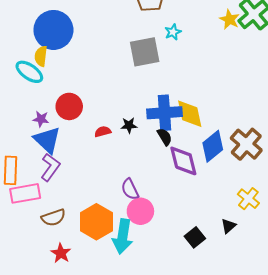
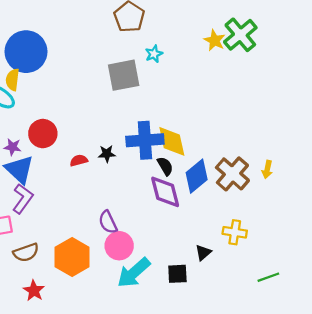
black semicircle: (165, 137) -> (165, 166), moved
yellow cross: (248, 199) -> (235, 232), turned -30
black triangle: (228, 226) -> (203, 252), moved
cyan arrow: (123, 236) -> (134, 273), moved, turned 40
black square: (195, 237) -> (177, 274), turned 36

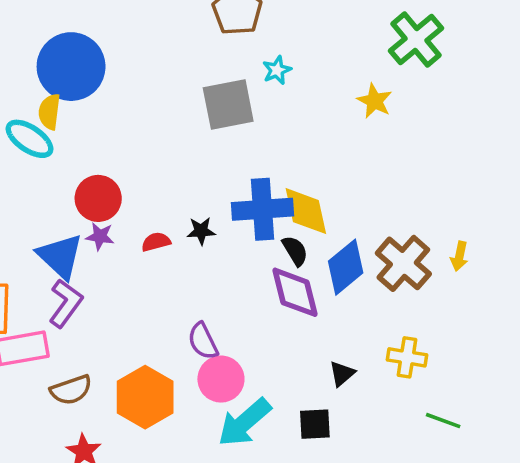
yellow star: (215, 40) -> (374, 101), moved
purple star: (13, 147) -> (100, 236), moved
black triangle: (203, 252) -> (342, 374), moved
green line: (268, 277) -> (443, 421), moved, turned 40

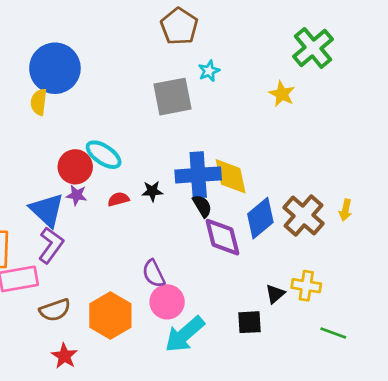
cyan ellipse: (30, 139) -> (104, 155), moved
black semicircle: (295, 251) -> (202, 206), moved
black triangle: (342, 374) -> (275, 294), moved
black square: (315, 424) -> (249, 322), moved

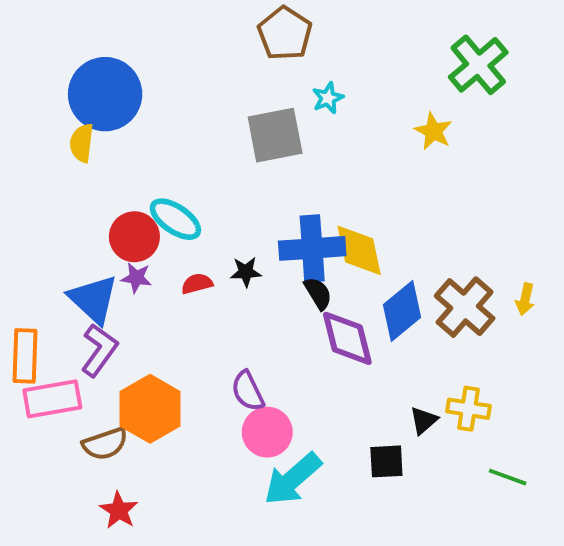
orange hexagon: (110, 315) -> (150, 409), moved

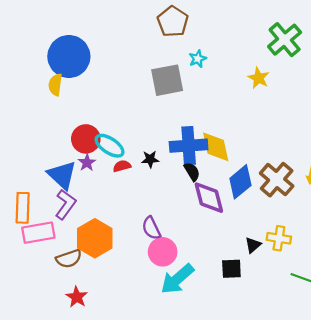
cyan ellipse: (175, 219) -> (110, 146), moved
purple star: (136, 278) -> (87, 163), turned 30

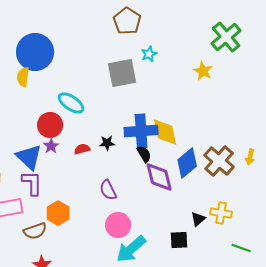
cyan ellipse: (110, 146) -> (71, 103), moved
purple L-shape: (65, 204) -> (32, 183), turned -36
purple semicircle: (151, 228) -> (108, 190), moved
orange hexagon: (95, 238) -> (58, 213), size x0.7

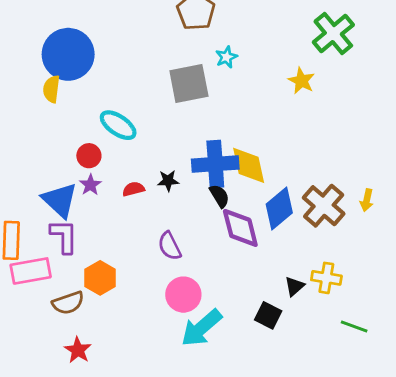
red circle: (50, 125) -> (89, 156), size x0.7
black square: (179, 240) -> (268, 315), turned 30

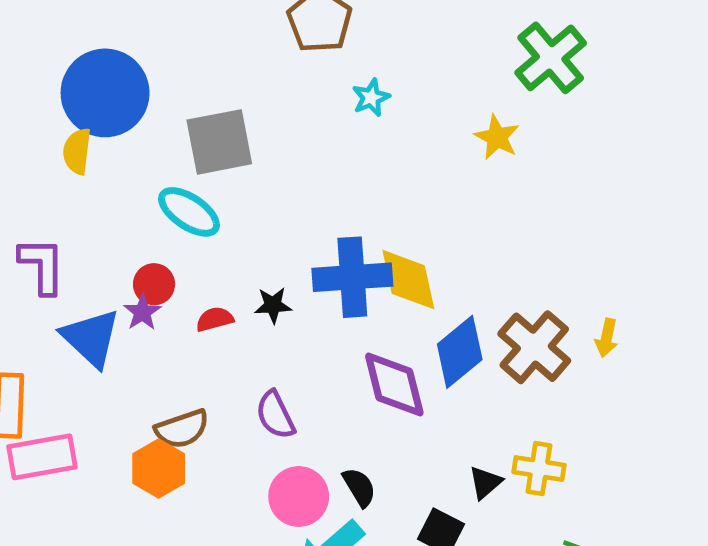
gray square: (189, 83) -> (219, 142), moved
red circle: (89, 156) -> (154, 284), moved
black semicircle: (219, 196) -> (359, 487), moved
purple L-shape: (64, 236) -> (42, 266), moved
brown semicircle: (68, 303) -> (182, 429), moved

